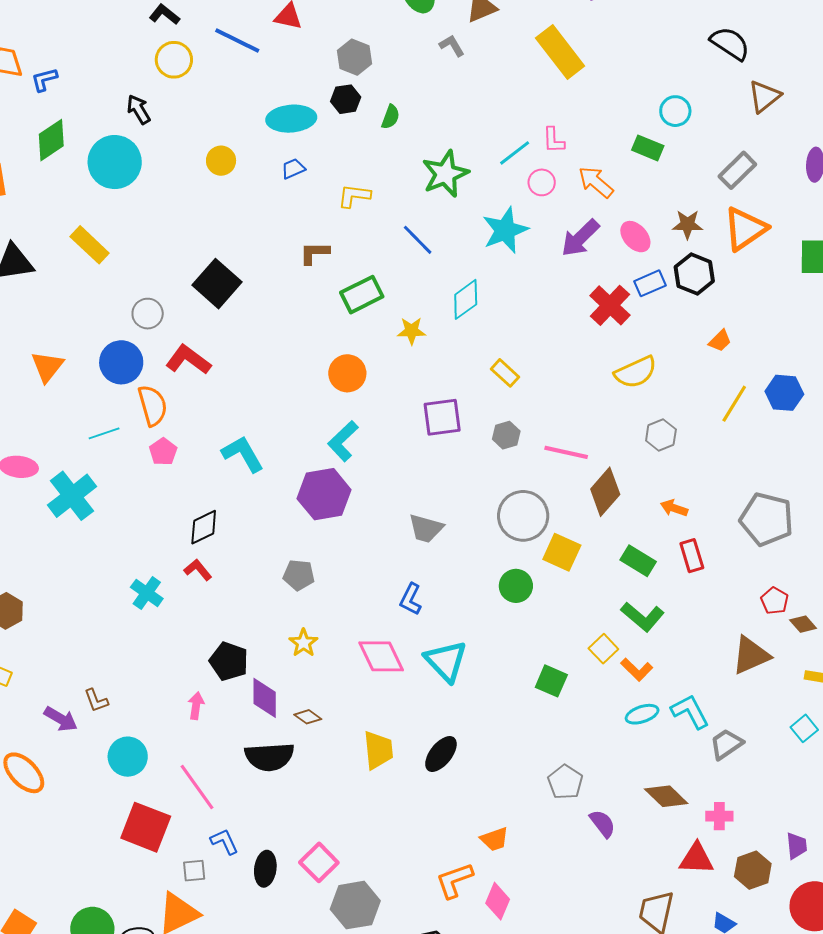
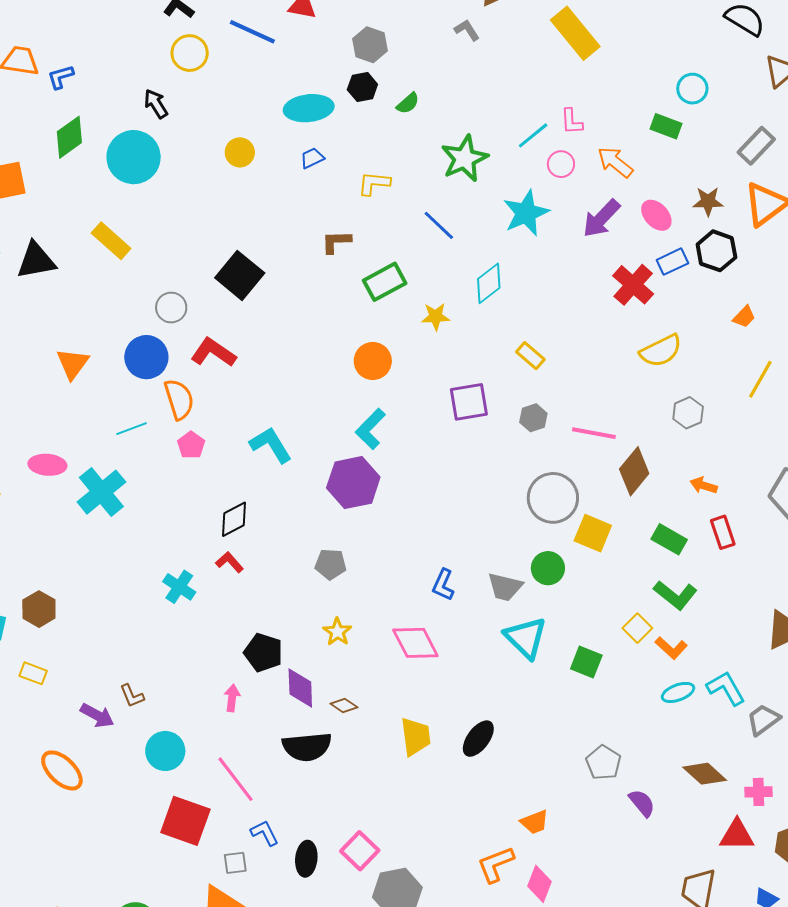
green semicircle: (391, 117) -> (408, 103), turned 30
gray trapezoid: (426, 528) -> (505, 587), moved
cyan triangle: (446, 661) -> (526, 638), moved

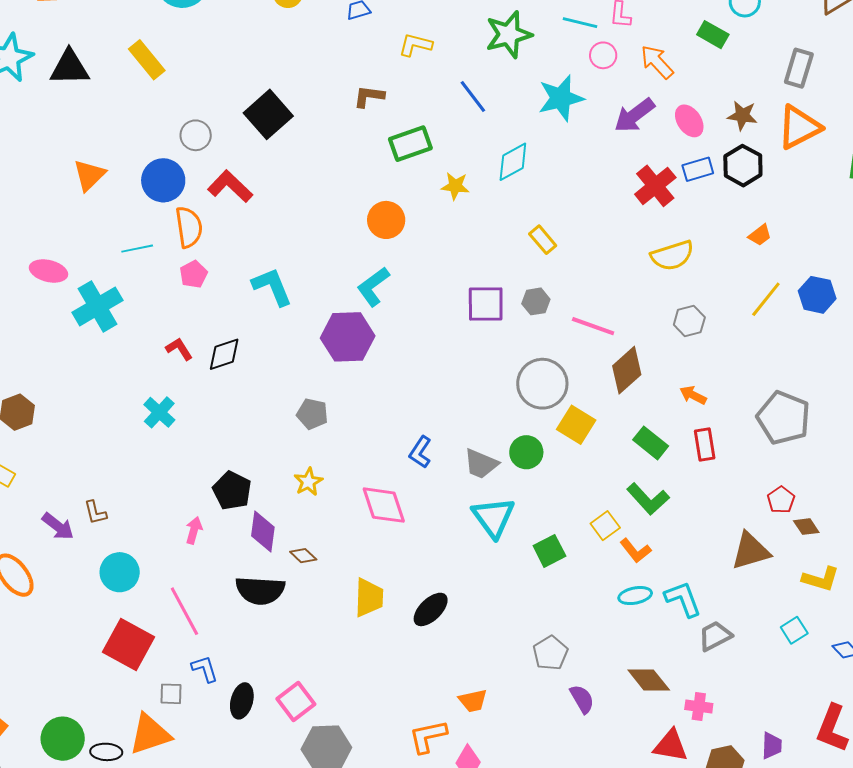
cyan line: (533, 135) -> (580, 23), turned 44
gray rectangle: (756, 146) -> (799, 68), turned -36
purple square: (469, 402) -> (486, 304), moved
red L-shape: (229, 562) -> (179, 349), moved
green square: (586, 662) -> (549, 551), turned 32

